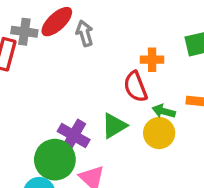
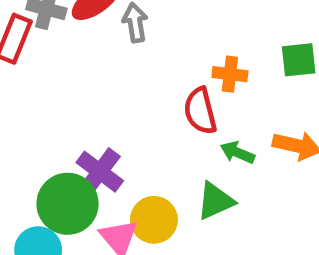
green triangle: (114, 126) -> (215, 201), moved
yellow circle: (159, 133) -> (154, 220), moved

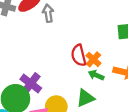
orange cross: (230, 74) -> (93, 59), moved, turned 35

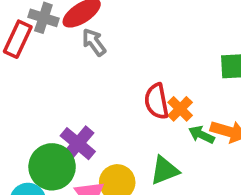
gray arrow: (48, 13) -> (94, 42), moved, turned -30
green arrow: (96, 75) -> (201, 135), moved

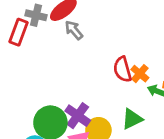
purple cross: (78, 144) -> (78, 116), moved

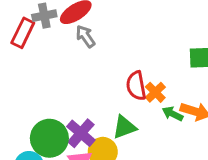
gray cross: (36, 15) -> (44, 16), turned -30
green triangle: (132, 119) -> (124, 127), moved

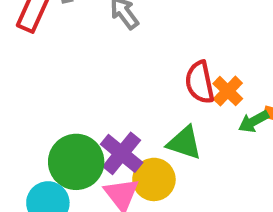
green arrow: (173, 114) -> (254, 121), turned -54
green triangle: (124, 127) -> (184, 143), turned 40

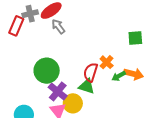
red semicircle: (200, 82) -> (91, 72), moved, turned 30
green circle: (76, 162) -> (47, 71), moved

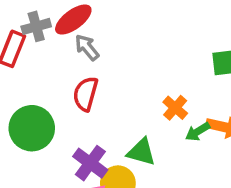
green circle: (47, 71) -> (32, 128), moved
red semicircle: (91, 72) -> (85, 94), moved

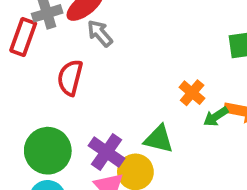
red semicircle: (85, 94) -> (70, 78), moved
green circle: (32, 128) -> (48, 151), moved

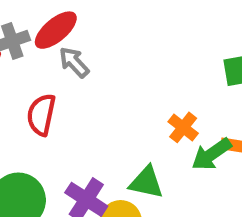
green arrow: (216, 117) -> (212, 154), size x1.4

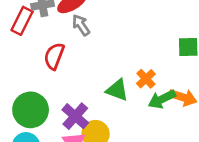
green triangle: (146, 182) -> (117, 90), moved

